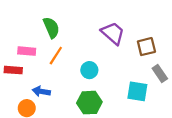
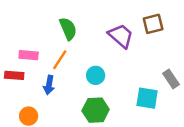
green semicircle: (51, 28) -> (68, 29), moved
brown square: (146, 47) -> (153, 24), moved
blue arrow: (41, 91) -> (49, 85), moved, turned -90

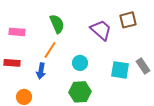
pink rectangle: (29, 55) -> (17, 32), moved
cyan square: (147, 98) -> (120, 70), moved

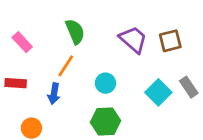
brown square: (128, 20) -> (170, 41), moved
pink rectangle: (17, 32) -> (22, 42), turned 42
cyan square: (120, 70) -> (158, 92), turned 36

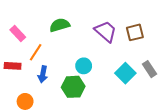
green semicircle: (75, 32) -> (60, 25), turned -84
orange line: (66, 66) -> (36, 52), moved
green hexagon: (105, 121) -> (73, 87), moved

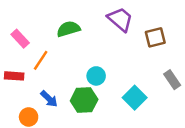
purple trapezoid: (106, 31) -> (120, 19), moved
cyan square: (125, 73) -> (135, 98), moved
blue arrow: (43, 74) -> (49, 99), moved, turned -56

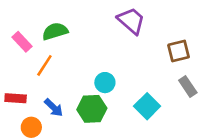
green semicircle: (68, 29) -> (55, 31), moved
brown square: (155, 37) -> (179, 51), moved
red rectangle: (14, 76) -> (16, 98), moved

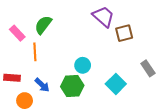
green semicircle: (55, 31) -> (43, 25), turned -36
brown square: (179, 51) -> (124, 33), moved
orange line: (44, 65) -> (35, 52), turned -36

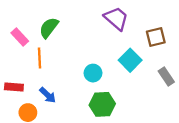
brown square: (124, 33) -> (156, 37), moved
cyan square: (116, 84) -> (130, 60), moved
green hexagon: (72, 86) -> (102, 104), moved

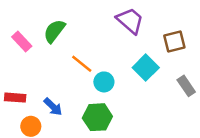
orange line: (40, 58) -> (82, 64), moved, turned -48
green hexagon: (102, 104) -> (97, 117), moved

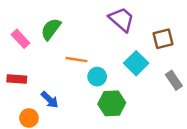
orange line: (82, 64) -> (76, 60), turned -30
red rectangle: (15, 98) -> (17, 79), moved
green hexagon: (97, 117) -> (112, 103), moved

